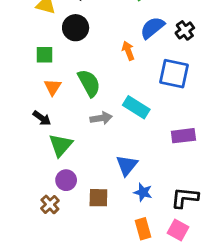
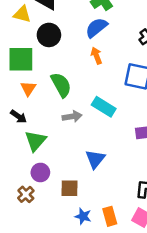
blue semicircle: (152, 28) -> (96, 28), moved
green square: (45, 55) -> (21, 59), size x1.6
blue star: (143, 192) -> (83, 216), moved

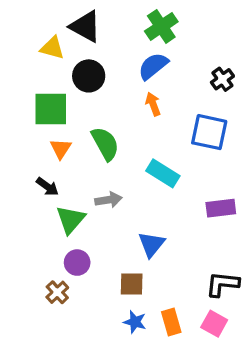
gray arrow: (72, 116) -> (108, 200), moved
brown square: (70, 188) -> (132, 284), moved

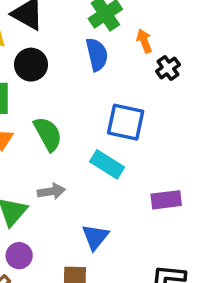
blue semicircle: (153, 66) -> (97, 54), turned 116
orange arrow: (153, 104) -> (144, 41), moved
blue square: (209, 132) -> (126, 122), moved

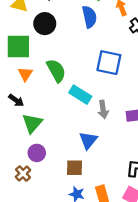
cyan rectangle: (107, 164) -> (80, 95), moved
gray arrow: (51, 191) -> (103, 109), moved, turned 90

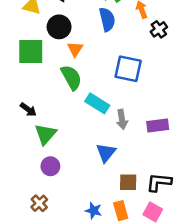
orange triangle: (25, 74) -> (75, 49), moved
brown square: (75, 168) -> (128, 182), moved
brown cross: (23, 174) -> (39, 203), moved

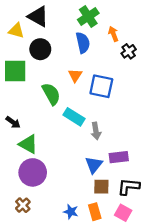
orange triangle: (75, 49) -> (75, 75), moved
purple rectangle: (158, 126) -> (119, 157), moved
green triangle: (45, 134) -> (28, 144), turned -42
blue triangle: (106, 153) -> (94, 165), moved
purple circle: (50, 166) -> (33, 172), size x1.6

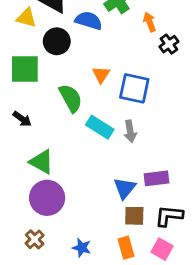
blue semicircle: (83, 43) -> (89, 21), moved, turned -60
black arrow: (13, 122) -> (22, 119), moved
gray arrow: (96, 131) -> (130, 131), moved
blue star: (71, 212) -> (82, 248), moved

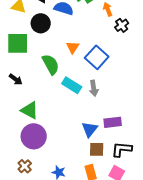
blue square: (134, 88) -> (97, 57), turned 30

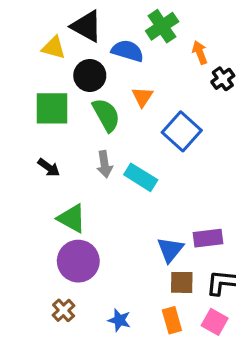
orange triangle: (73, 47) -> (142, 97), moved
green semicircle: (51, 64) -> (106, 115), moved
gray arrow: (94, 88) -> (105, 164), moved

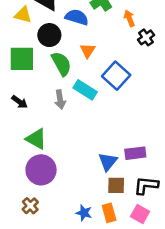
cyan rectangle: (141, 177) -> (85, 90), moved
blue star: (119, 320) -> (84, 213), moved

